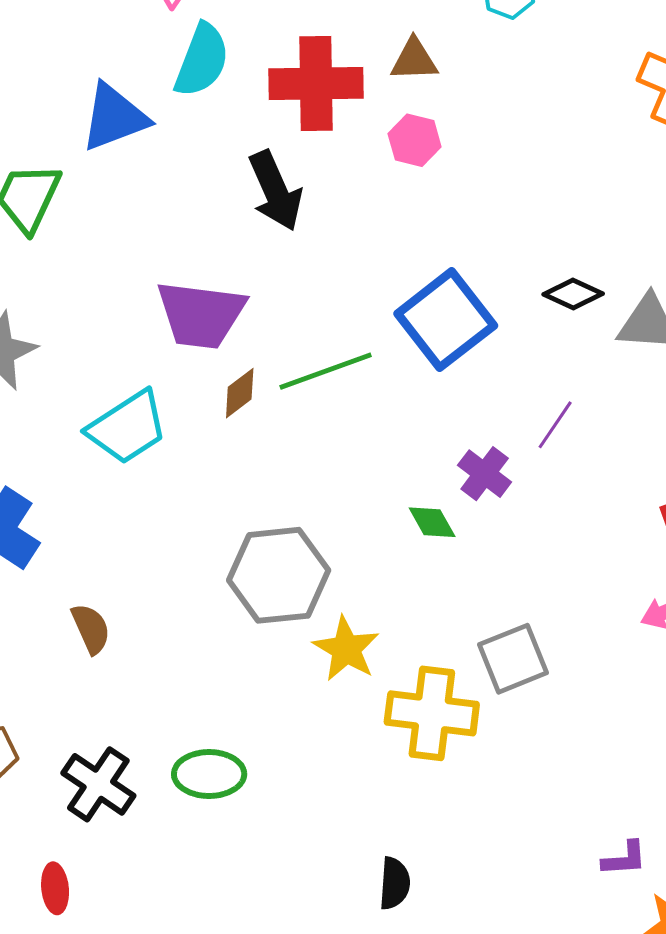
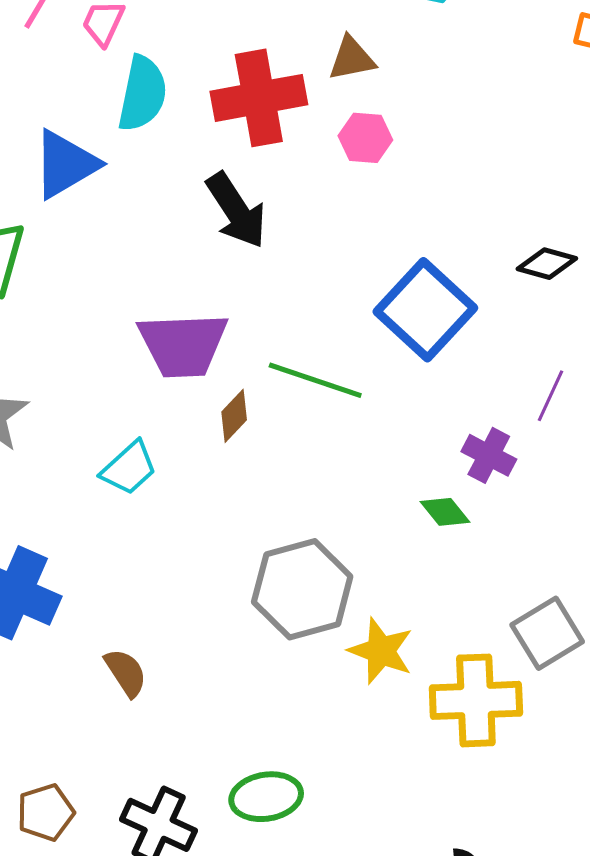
green line: (326, 371) -> (315, 380), turned 48
cyan trapezoid: (127, 427) -> (129, 468), size x0.7

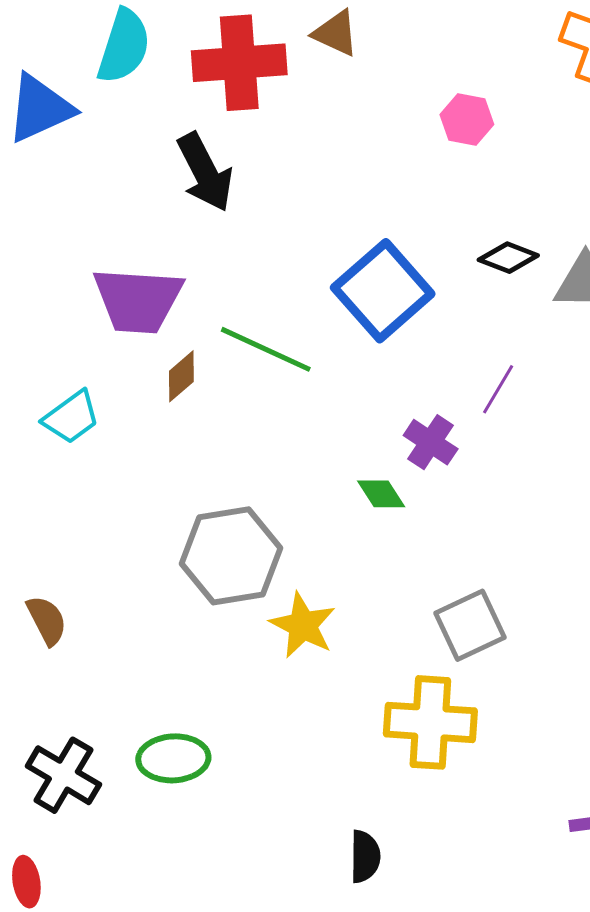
brown triangle: (352, 59) -> (336, 33), turned 30
pink hexagon: (365, 138) -> (467, 119), moved
yellow cross: (476, 700) -> (430, 722), moved

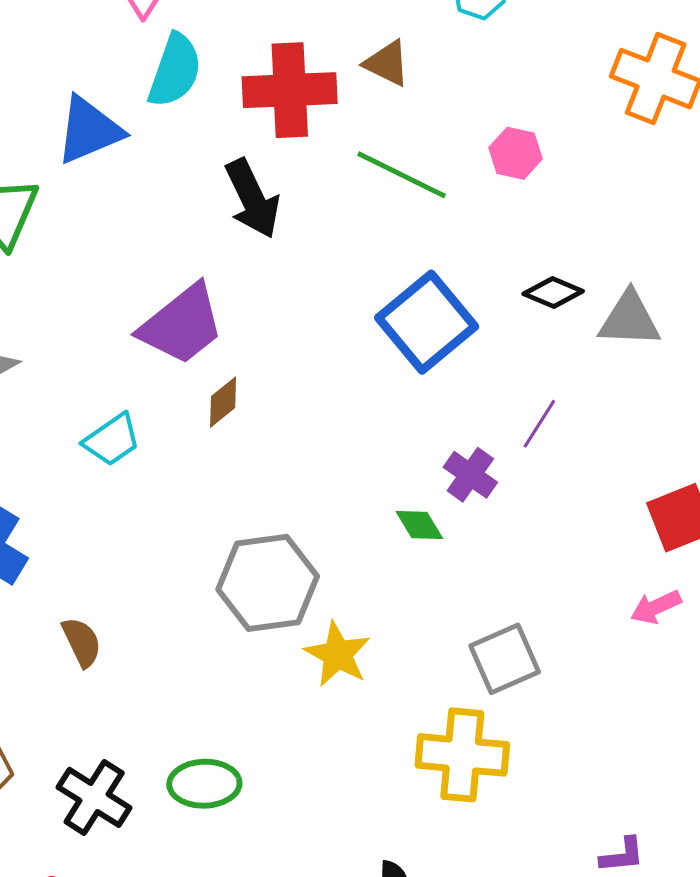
purple trapezoid: (138, 300) -> (182, 325), turned -44
green line: (266, 349) -> (402, 175), moved

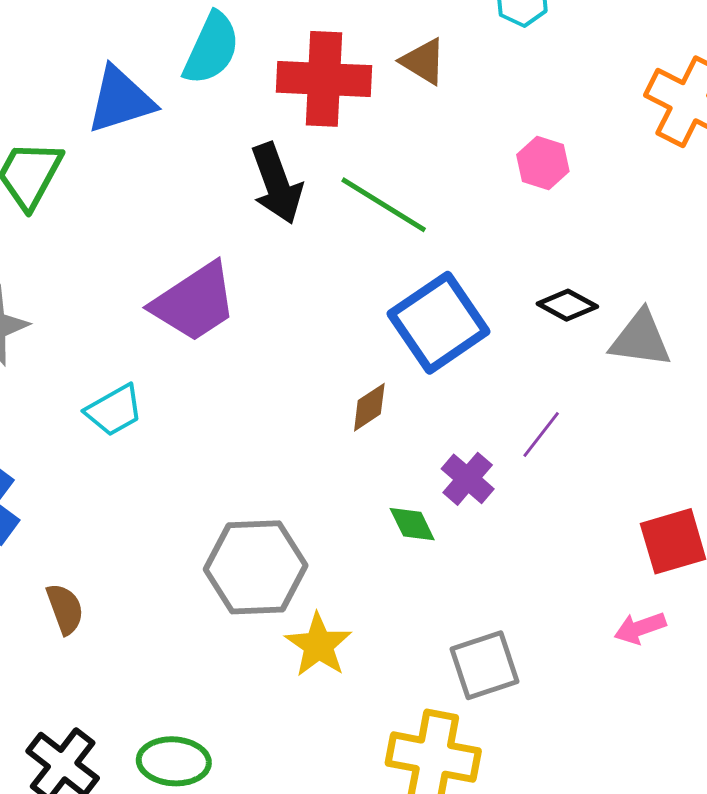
green line: (402, 175) -> (384, 205), moved
brown diamond: (223, 402) -> (369, 407), moved

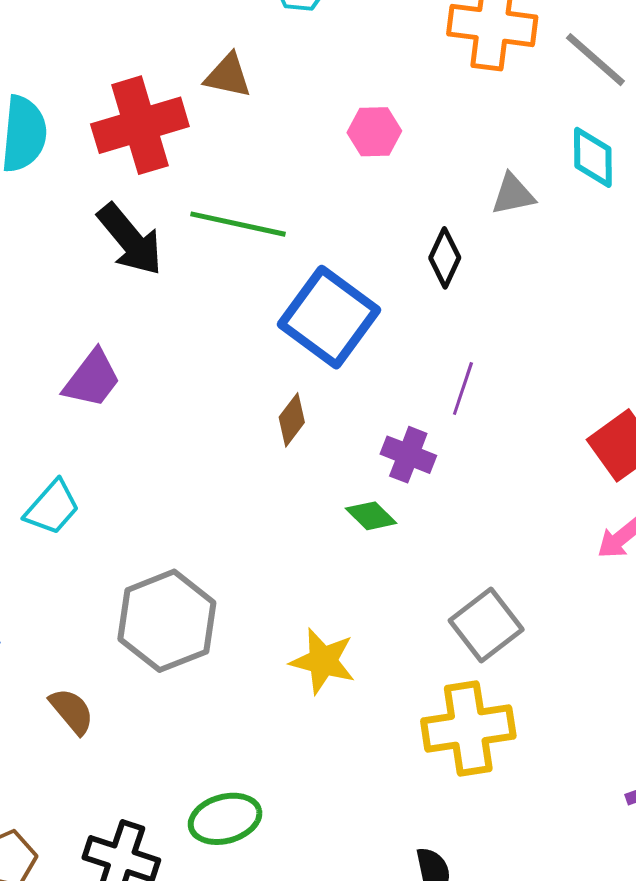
purple trapezoid: (194, 302) -> (92, 379), size x0.7
black diamond: (567, 305) -> (445, 258), turned -74
gray triangle: (641, 339) -> (513, 194), moved, size x0.7
gray hexagon: (256, 567) -> (167, 621), moved

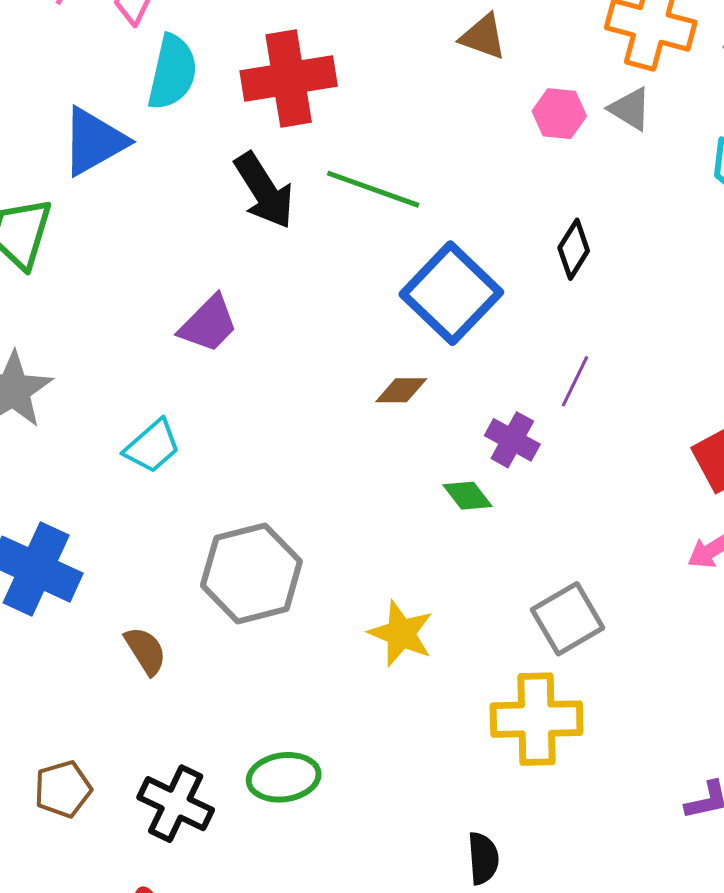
brown triangle: (228, 76) -> (483, 37), moved
pink hexagon: (374, 132) -> (559, 114), moved
gray triangle: (513, 194) -> (630, 109), moved, turned 36
brown diamond: (292, 420) -> (401, 390), turned 46

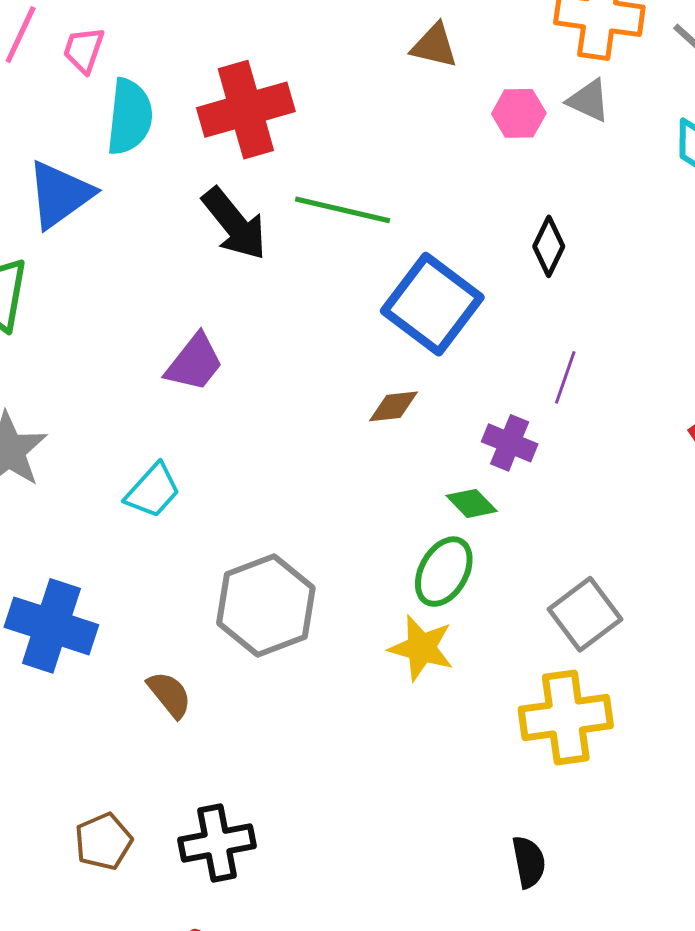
green ellipse: (284, 777) -> (444, 572), moved, turned -46
black cross: (176, 804) -> (217, 843), turned -30

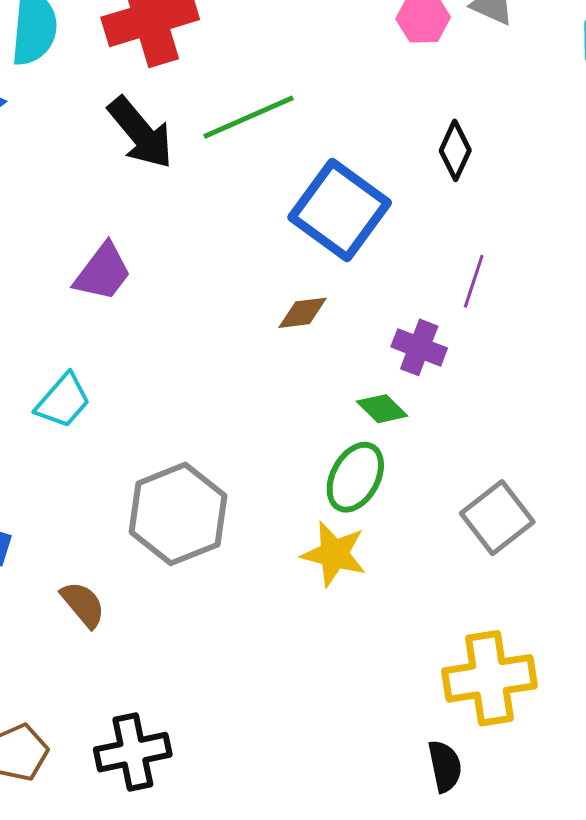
green line: (343, 210) -> (248, 117), turned -36
yellow cross: (566, 717) -> (489, 678), moved

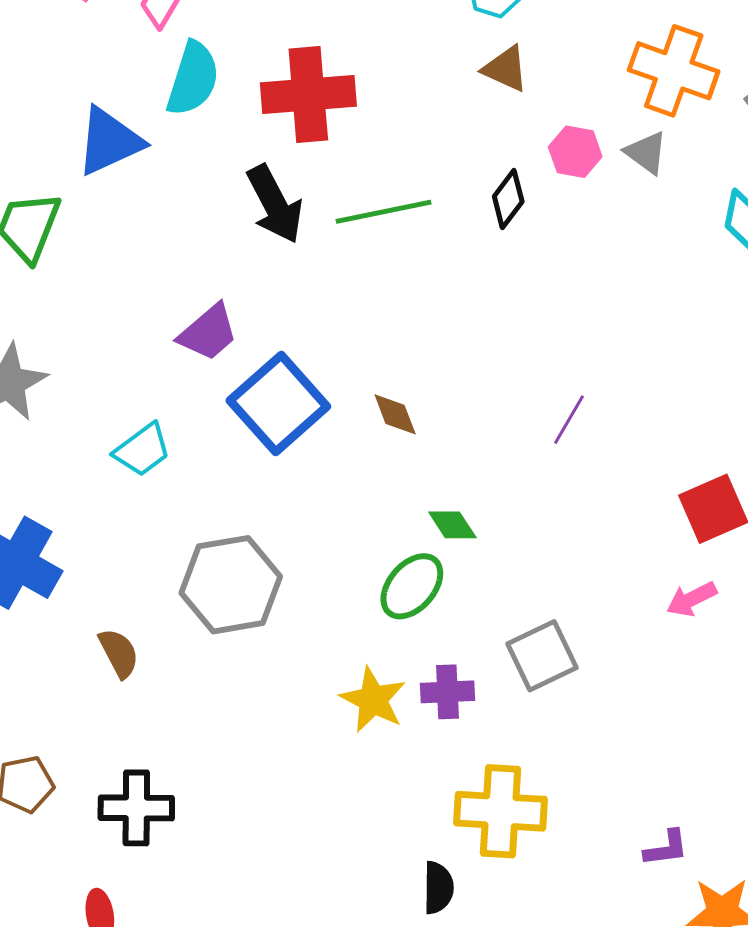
black diamond: (455, 150) -> (508, 199), moved
blue square: (340, 210) -> (278, 404), moved
brown diamond: (303, 313) -> (395, 414), turned 64
purple cross: (419, 347) -> (447, 692), moved, turned -36
yellow star: (334, 554) -> (373, 700), moved

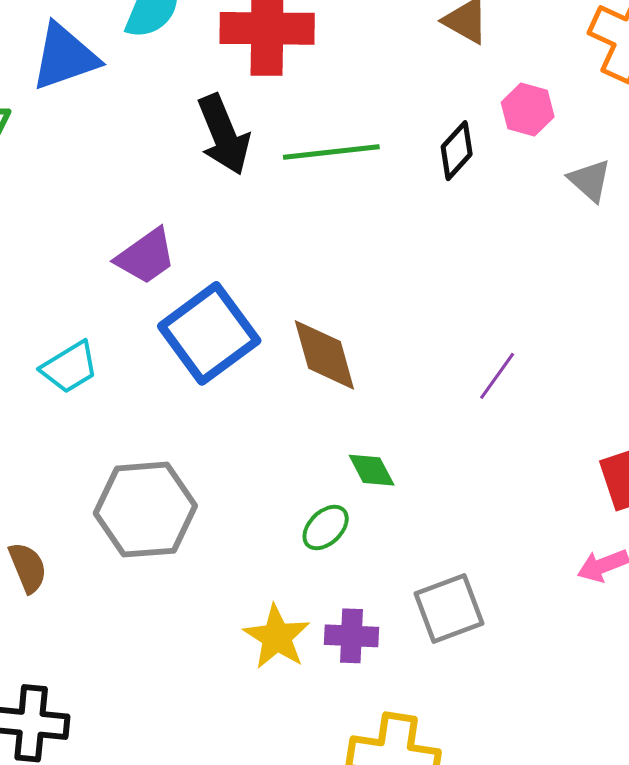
gray triangle: (646, 153) -> (590, 180), moved
brown diamond: (395, 414) -> (324, 355), size x1.6
green ellipse: (412, 586) -> (326, 528), size x0.7

